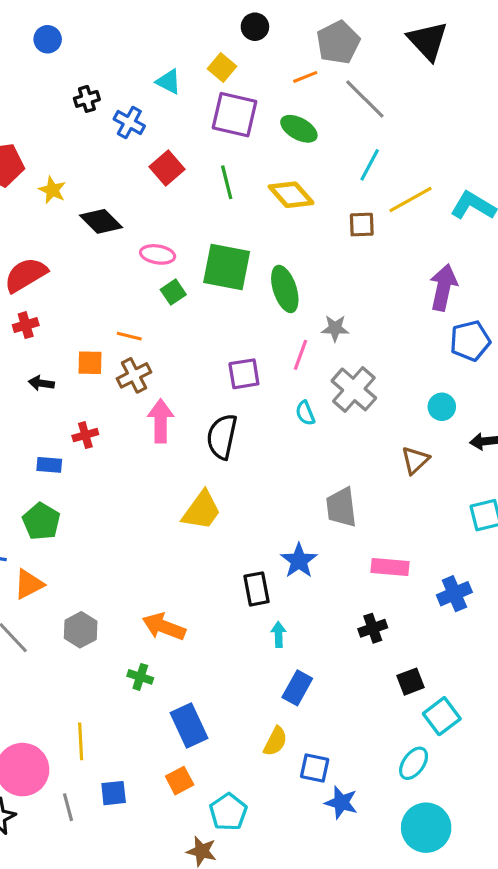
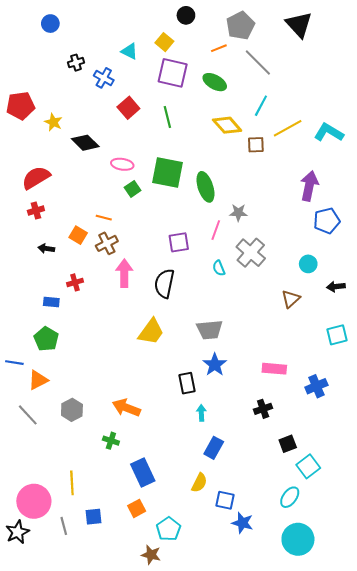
yellow diamond: (291, 195) -> (227, 125), moved
orange square: (90, 363) -> (78, 235), turned 30
gray trapezoid: (341, 507) -> (210, 330), moved, turned -88

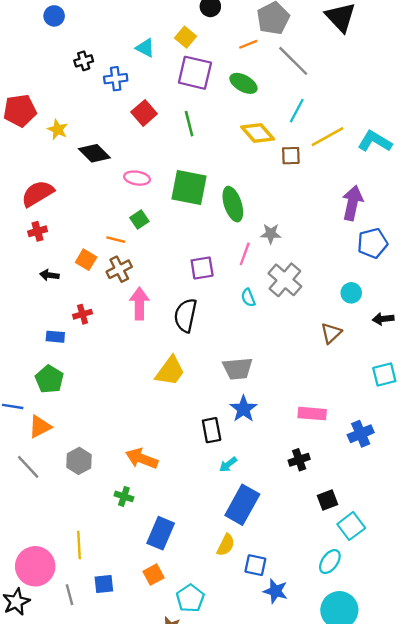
blue cross: (104, 78) -> (116, 79), turned -36
green square: (133, 189) -> (139, 219), moved
cyan arrow: (201, 413) -> (228, 464), turned -126
blue rectangle: (214, 448) -> (242, 505), size x1.5
blue rectangle: (143, 472) -> (161, 533), turned 48

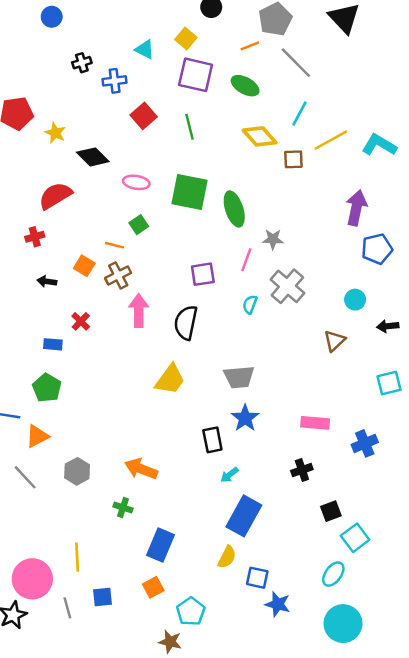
red semicircle: (38, 193) -> (55, 196), moved
cyan semicircle: (248, 298) -> (250, 304), turned 42
red cross: (83, 314) -> (81, 321), turned -30

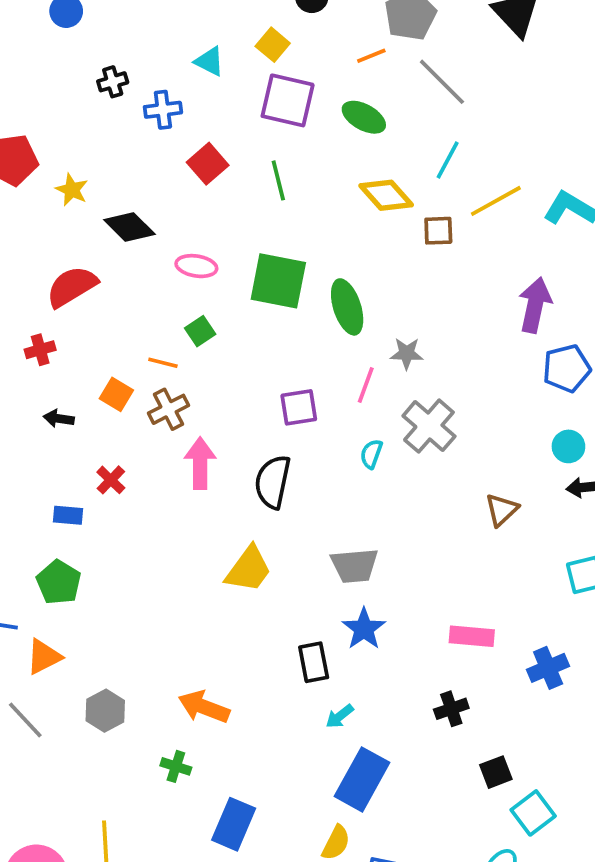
cyan circle: (355, 300) -> (568, 446), moved

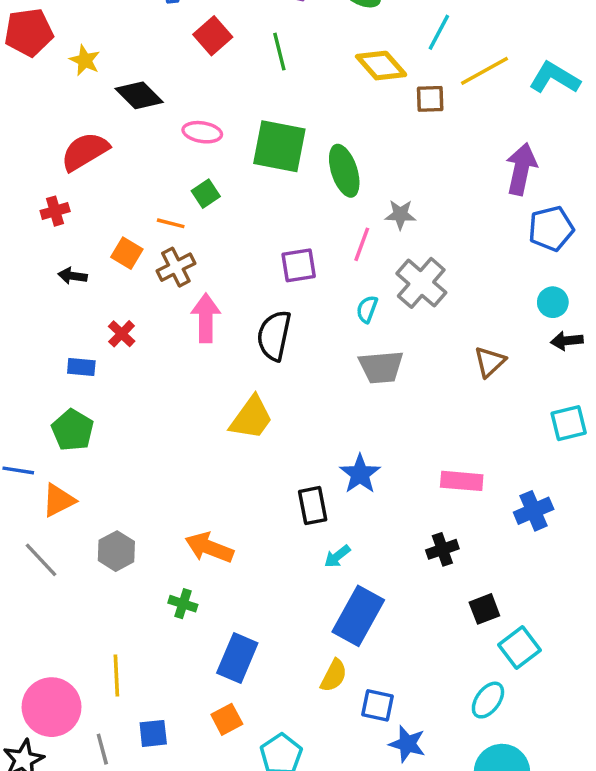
gray trapezoid: (355, 566) -> (381, 367), moved

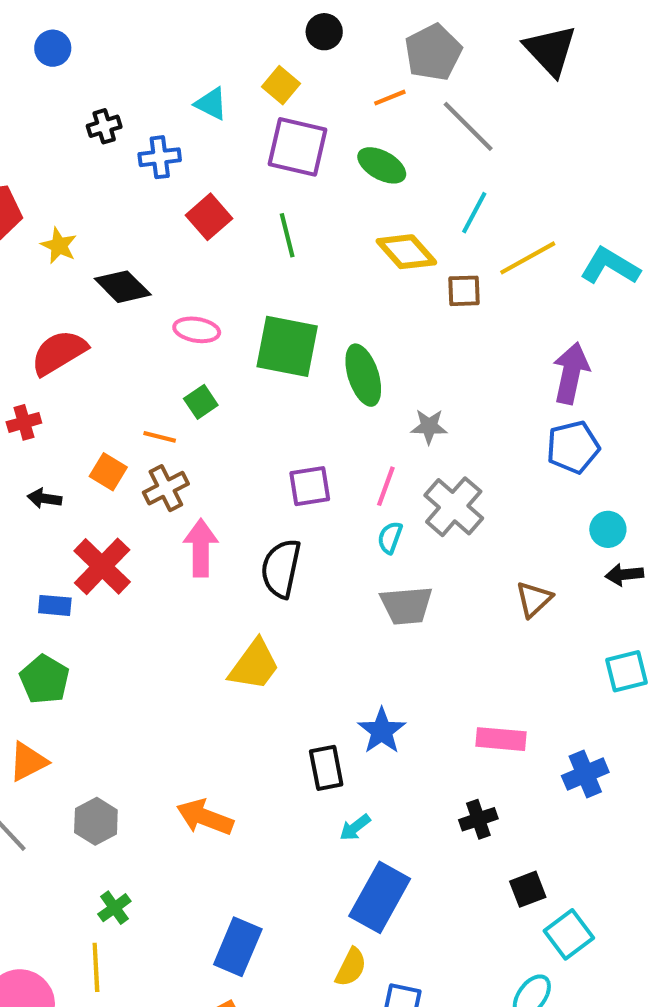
blue pentagon: (551, 229) -> (573, 447), moved
pink line: (362, 244) -> (386, 486), moved
red cross: (122, 334) -> (102, 566), size x1.8
green cross: (183, 604) -> (114, 908), moved, turned 36

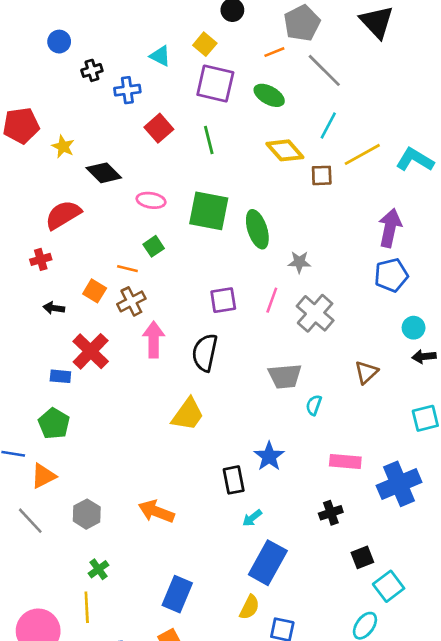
blue circle: (53, 48) -> (59, 42), moved
cyan semicircle: (390, 538) -> (314, 405), moved
blue cross: (585, 774) -> (399, 484), size x1.5

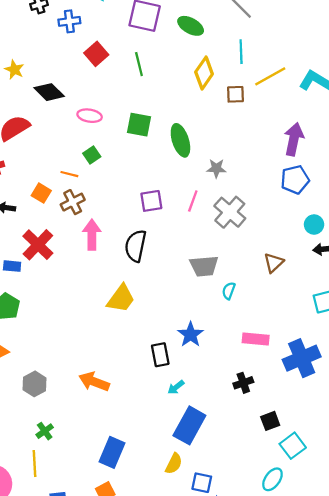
cyan line: (328, 126) -> (241, 52), turned -30
yellow diamond: (285, 150) -> (204, 73), turned 76
green square: (209, 211) -> (139, 125), size x0.7

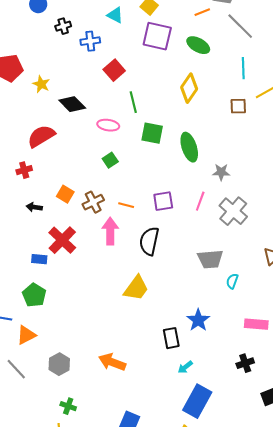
green line: (139, 64) -> (133, 102), moved
yellow diamond: (204, 73) -> (189, 88), moved
orange line: (69, 174) -> (126, 205), moved
green cross: (45, 431) -> (68, 406), turned -35

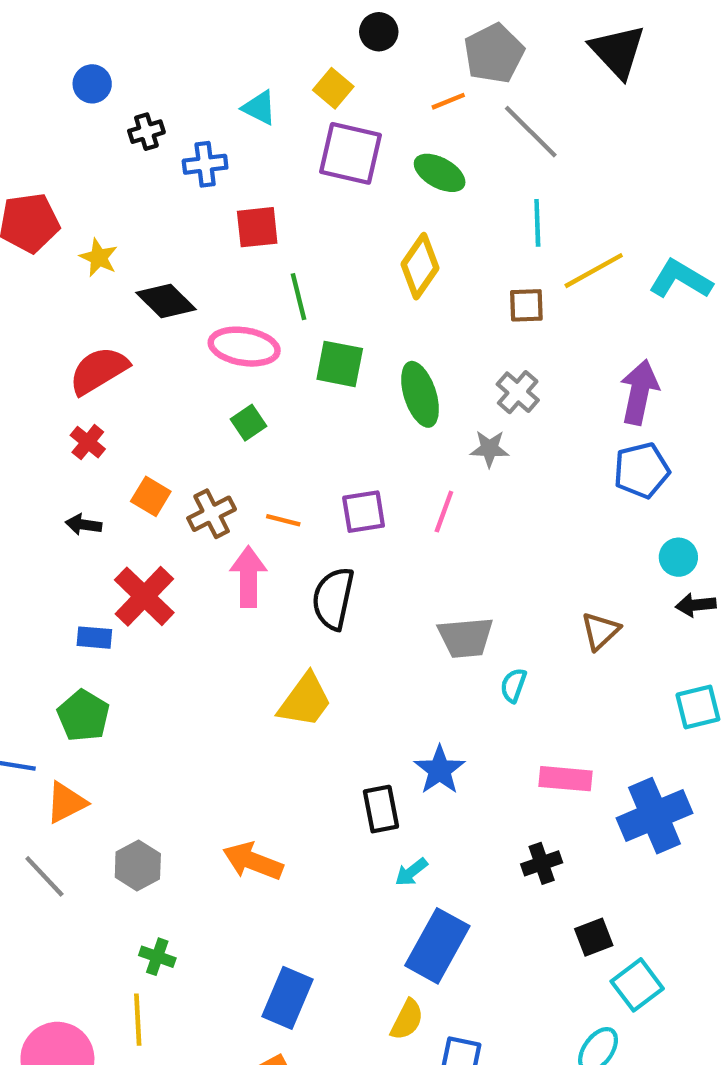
red square: (114, 70) -> (257, 227), turned 35
pink ellipse: (108, 125) -> (244, 347), size x1.4
red cross: (24, 170) -> (88, 442), moved, turned -35
gray cross: (233, 211) -> (518, 392), moved, size x0.7

